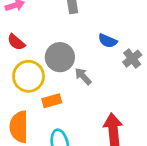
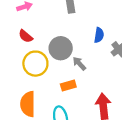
blue semicircle: (108, 41) -> (99, 35), turned -104
orange rectangle: (52, 101) -> (68, 85), moved

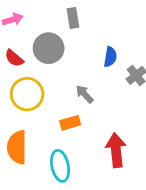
gray circle: (61, 48) -> (49, 48), moved

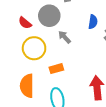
gray arrow: (84, 94) -> (65, 37), moved
orange rectangle: (70, 123) -> (56, 69), moved

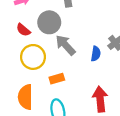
blue semicircle: (93, 22) -> (96, 54), moved
gray arrow: (65, 37) -> (65, 45), size x1.5

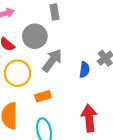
gray arrow: (65, 45) -> (52, 60), turned 80

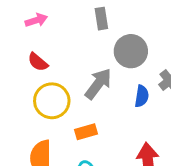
gray circle: (35, 36) -> (131, 51), moved

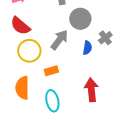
red semicircle: (38, 62) -> (20, 26), size x1.5

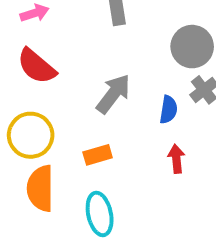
gray circle: (80, 19) -> (192, 47), moved
yellow circle: (29, 51) -> (31, 135), moved
red arrow: (91, 90) -> (176, 159), moved, size x0.6

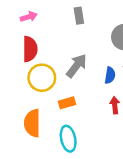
red semicircle: (37, 66) -> (30, 49), turned -130
yellow circle: (31, 135) -> (42, 78), moved

